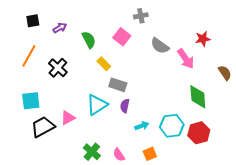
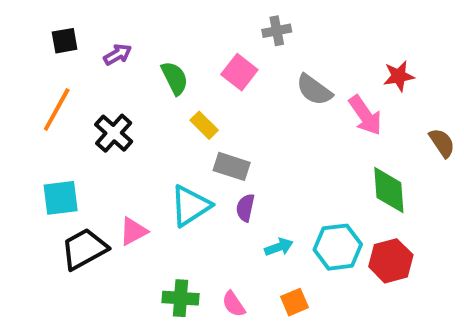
green cross: (92, 152) -> (181, 298), turned -36

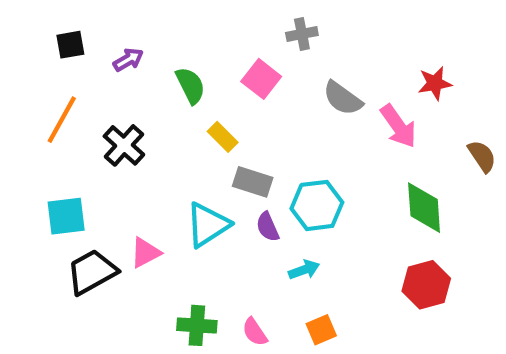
purple semicircle: (245, 208) -> (268, 227), turned -36
cyan hexagon: (338, 247) -> (317, 205), moved

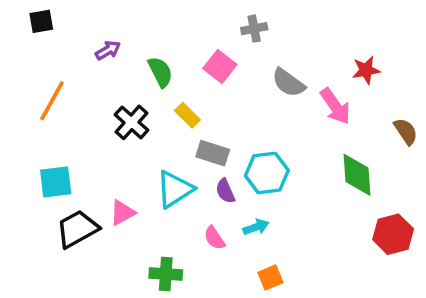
black square: (70, 45) -> (41, 21), moved
black cross: (124, 145) -> (131, 122), moved
red hexagon: (426, 285) -> (393, 234), moved
pink semicircle: (255, 332) -> (214, 238), moved

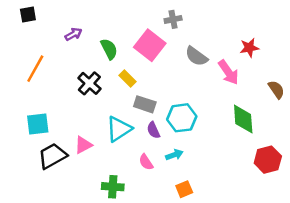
pink square: (220, 66) -> (150, 45), size x1.4

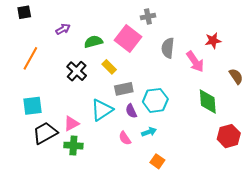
green semicircle: (109, 49) -> (93, 42), turned -78
gray semicircle: (196, 56) -> (168, 48), turned 60
gray rectangle: (145, 104) -> (124, 89), turned -30
green cross: (113, 187) -> (73, 146), moved
orange square: (184, 189) -> (157, 161), turned -32

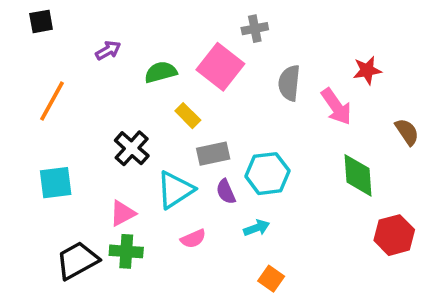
black cross: (77, 71) -> (132, 148), moved
black trapezoid: (45, 133) -> (77, 260), moved
pink semicircle: (125, 138) -> (193, 239), moved, turned -80

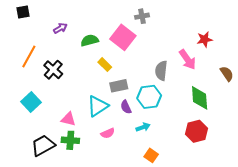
gray semicircle: (289, 83) -> (161, 71), moved
black cross: (132, 148) -> (53, 70), moved
cyan square: (56, 183) -> (31, 102), turned -36
pink triangle: (123, 213) -> (68, 119), turned 42
red hexagon: (394, 235) -> (197, 131), moved

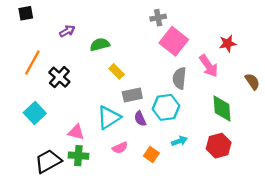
pink square: (123, 37) -> (174, 41), moved
cyan arrow: (143, 127) -> (179, 141), moved
orange square: (151, 155) -> (151, 155), moved

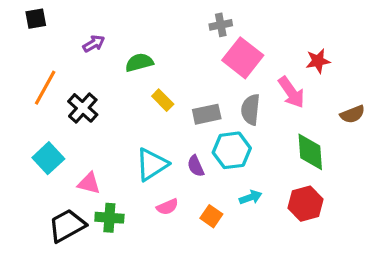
brown semicircle: (252, 82) -> (352, 114), turned 102
gray rectangle: (132, 95) -> (207, 114), moved
pink triangle: (76, 132) -> (89, 183), moved

